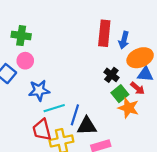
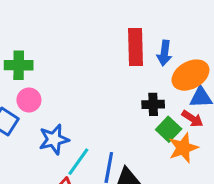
black cross: (111, 75) -> (153, 104), turned -32
cyan line: (54, 108) -> (78, 162), turned -30
orange star: (129, 108) -> (183, 148), turned -30

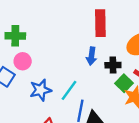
blue arrow: (164, 53) -> (91, 56), moved
cyan line: (78, 162) -> (69, 90), moved

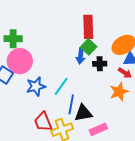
pink circle: (23, 61) -> (20, 61), size x1.6
green square: (124, 83) -> (89, 47), moved

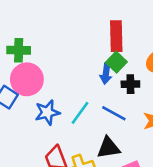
blue line: (71, 104) -> (114, 113), moved, turned -72

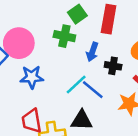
green cross: (19, 50) -> (64, 36), moved
green square: (116, 62) -> (77, 14), moved
cyan line: (80, 113) -> (76, 85), moved

